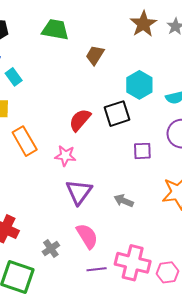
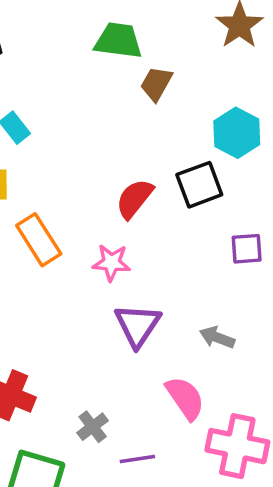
green trapezoid: (55, 30) -> (118, 41), moved
pink semicircle: (87, 236) -> (185, 398), moved
purple line: (97, 269) -> (137, 459), moved

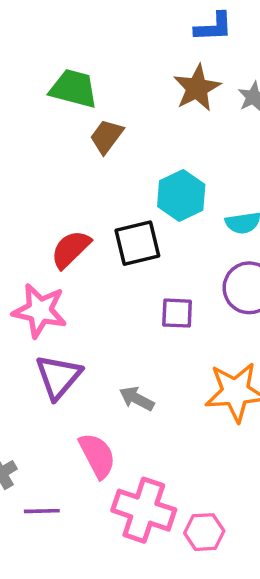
pink star: (111, 263) -> (40, 311), size x1.4

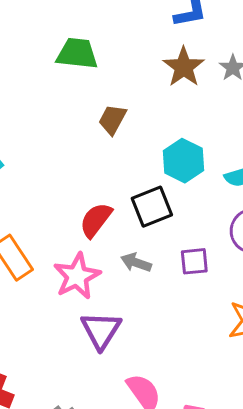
green trapezoid: (74, 89) -> (77, 54), moved
pink star: (40, 311) -> (77, 276), turned -30
gray arrow: (137, 399) -> (136, 263), moved

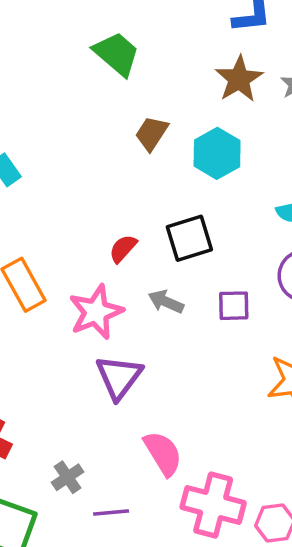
green trapezoid: (77, 54) -> (117, 54), turned 30
cyan hexagon: (183, 161) -> (217, 153), moved
red semicircle: (96, 220) -> (123, 249), size x0.7

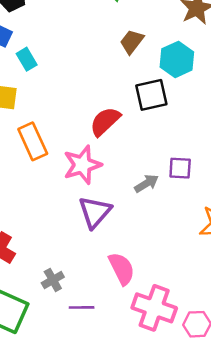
black square: (189, 238) -> (151, 95), moved
red semicircle: (123, 249) -> (105, 121), size x1.5
gray arrow: (166, 302) -> (146, 183), moved, turned 120

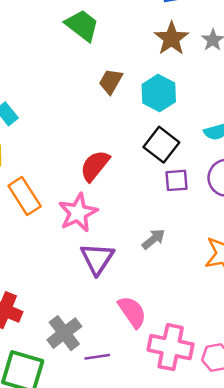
black square: (151, 95) -> (161, 145), moved, turned -32
purple square: (180, 168) -> (177, 180), moved
gray arrow: (146, 183) -> (154, 239), moved
gray cross: (53, 280) -> (64, 333), size x1.5

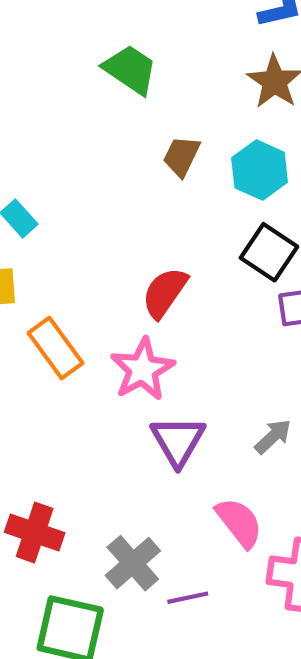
gray arrow: (154, 239) -> (273, 437), moved

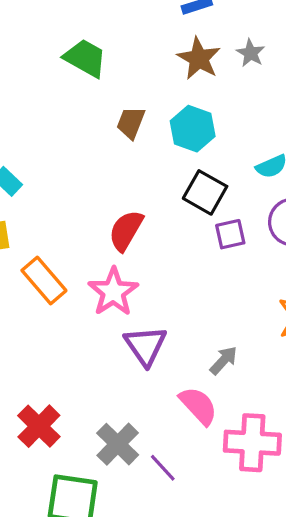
gray arrow: (273, 437) -> (224, 360), moved
red cross: (35, 532) -> (39, 426), turned 30
purple line: (188, 598) -> (163, 468), turned 64

